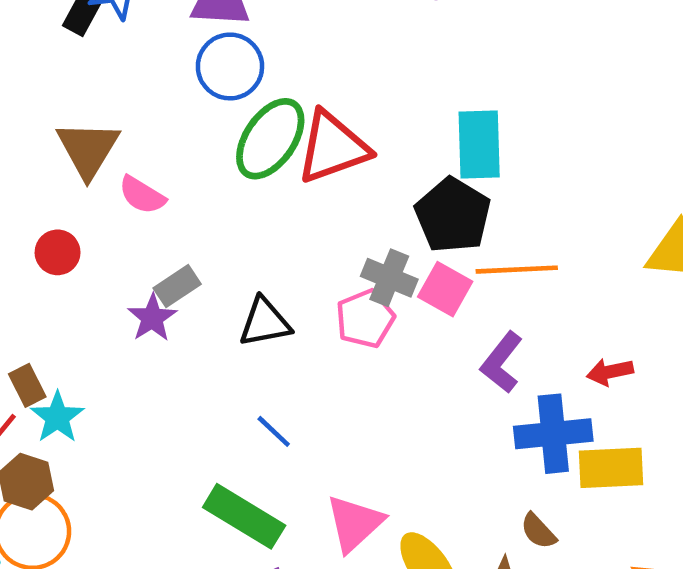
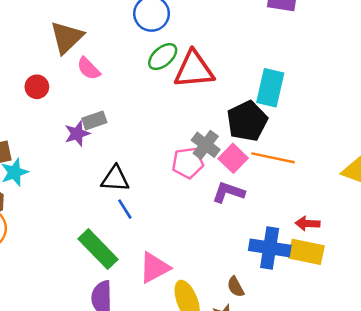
green ellipse: (270, 139) -> (163, 57), size x0.7
black triangle: (265, 322) -> (115, 179), moved
purple L-shape: (502, 362) -> (228, 192), moved, turned 56
yellow rectangle: (611, 468) -> (306, 252), moved
brown semicircle: (538, 531) -> (236, 287), moved

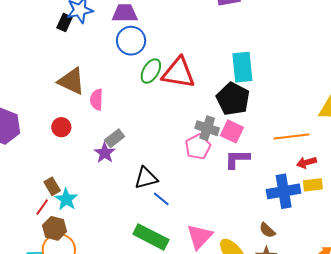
brown triangle: (67, 37) -> (71, 81), turned -32
pink semicircle: (89, 68) -> (97, 100), turned 65
red triangle: (194, 69) -> (178, 73), turned 33
orange line: (273, 158) -> (291, 137), moved
yellow rectangle: (306, 252) -> (313, 185), size x0.7

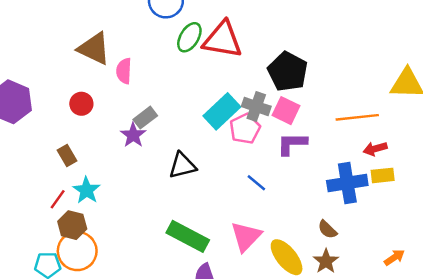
cyan rectangle: (242, 67) -> (222, 111), moved, turned 52
brown rectangle: (52, 186) -> (67, 156), moved
blue line: (161, 199) -> (256, 183), moved

